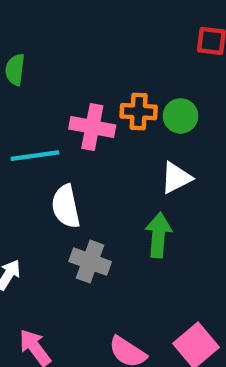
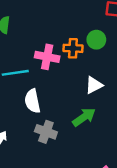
green circle: (181, 116) -> (96, 40), moved
green arrow: (158, 235) -> (84, 117), turned 50

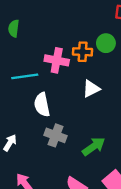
white triangle: (94, 85) -> (91, 89), moved
green arrow: (84, 117) -> (94, 146), moved

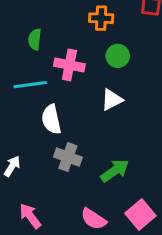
green semicircle: (14, 28) -> (35, 39), moved
green circle: (106, 43) -> (118, 56), moved
orange cross: (83, 52) -> (101, 18), moved

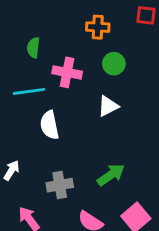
gray cross: (68, 157) -> (60, 185), moved, turned -30

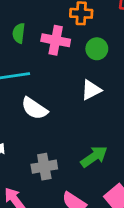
pink cross: (67, 72) -> (56, 40), moved
white semicircle: (49, 125) -> (34, 108), turned -44

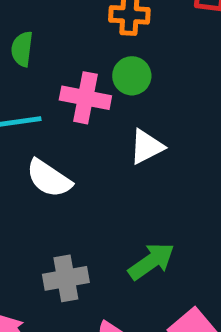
pink cross: (56, 40) -> (85, 98), moved
green circle: (97, 49) -> (132, 76), moved

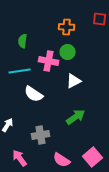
green arrow: (151, 261) -> (76, 117), moved

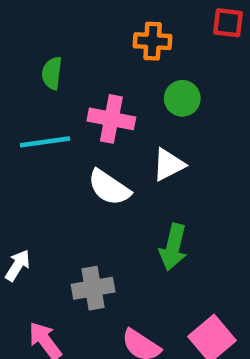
green circle: (68, 52) -> (182, 98), moved
white semicircle: (34, 94) -> (109, 188), moved
green arrow: (76, 117) -> (173, 247), turned 138

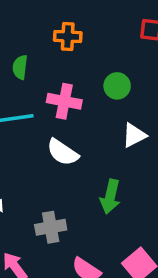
orange cross: (153, 41) -> (68, 37), moved
white triangle: (169, 165) -> (134, 135), moved

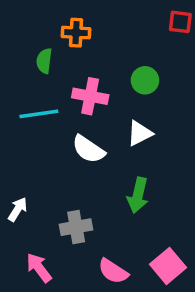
orange cross: (68, 37) -> (76, 33), moved
white triangle: (134, 135) -> (140, 133), moved

